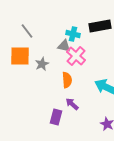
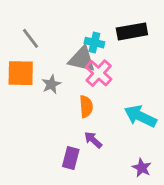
gray triangle: (64, 46) -> (82, 59), size x1.5

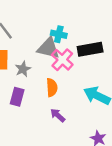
black rectangle: (132, 31) -> (90, 49), moved
purple rectangle: (71, 158) -> (17, 97), moved

